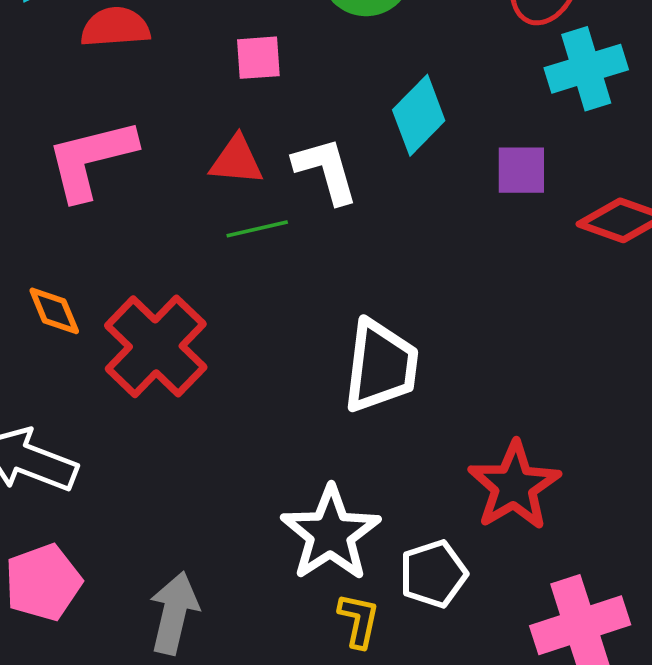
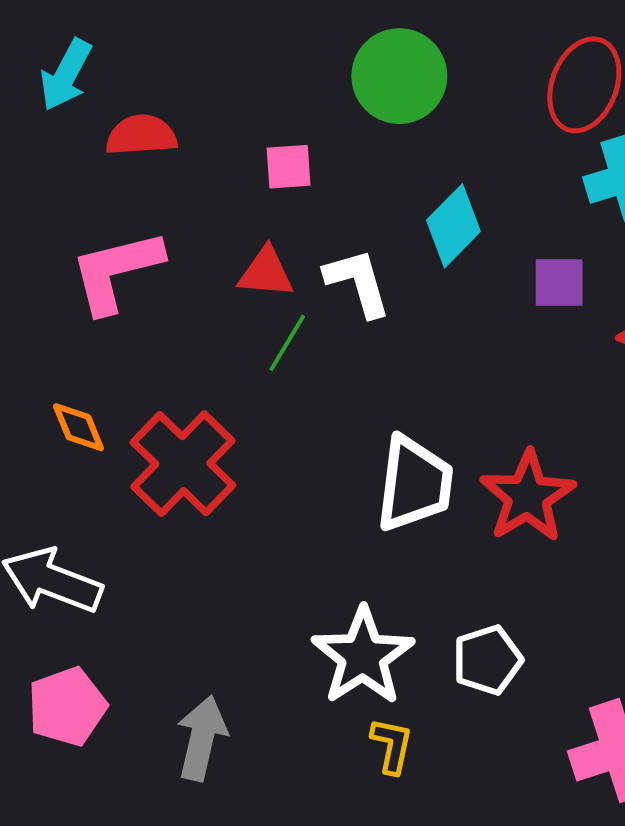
green line: (257, 229) -> (287, 343), turned -46
red star: (514, 486) -> (528, 496), moved
white pentagon: (433, 574) -> (487, 660), moved

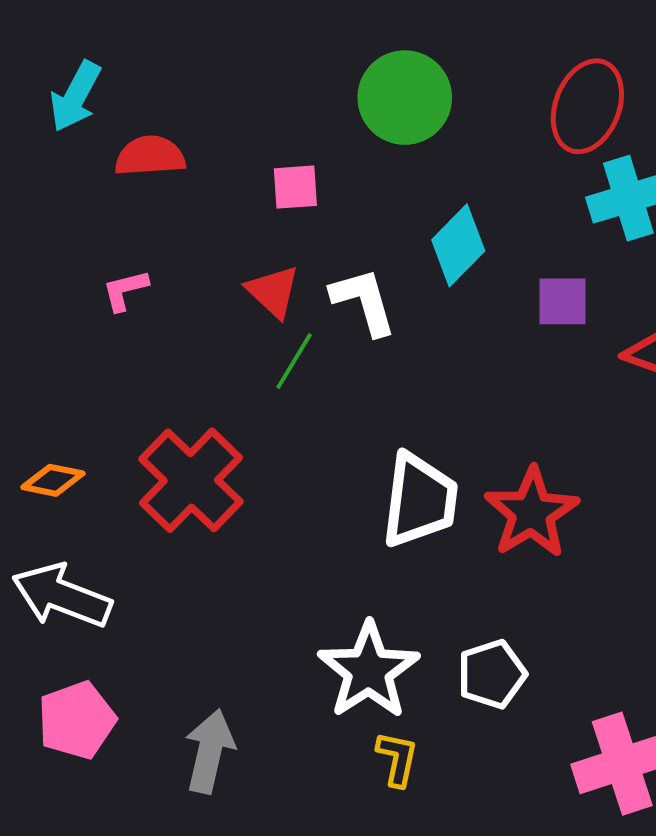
pink L-shape: (116, 271) -> (125, 290), size x0.5
red triangle: (266, 272) -> (273, 291), turned 38
orange diamond: (78, 427) -> (53, 480), moved, turned -56

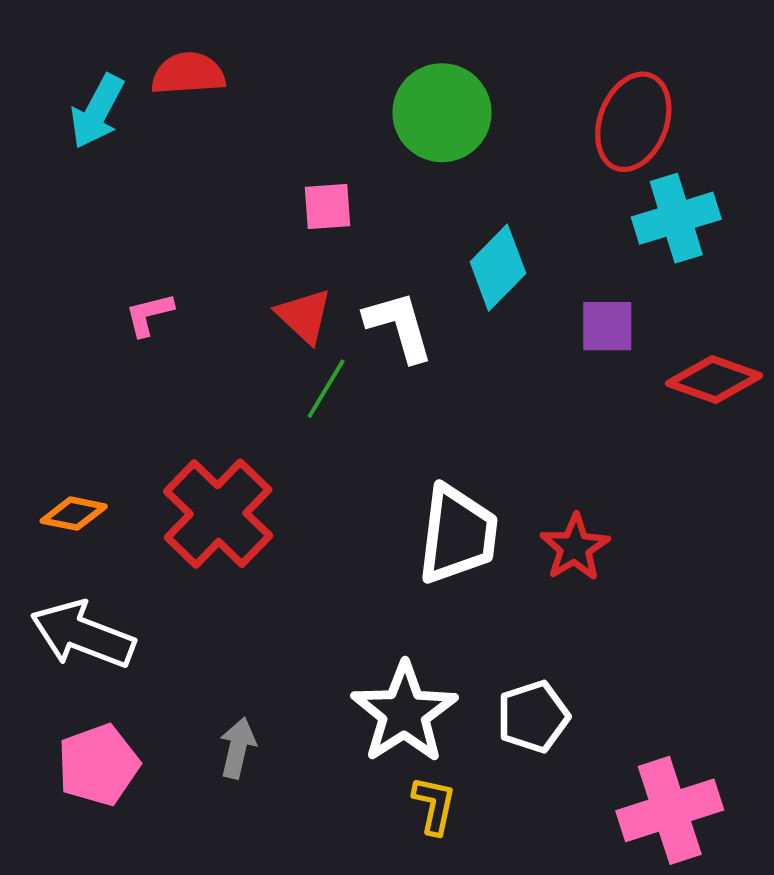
red semicircle: (150, 156) -> (188, 74), moved
red star: (532, 513) -> (575, 547), size x0.7
gray arrow: (210, 751) -> (238, 748), moved, size x0.7

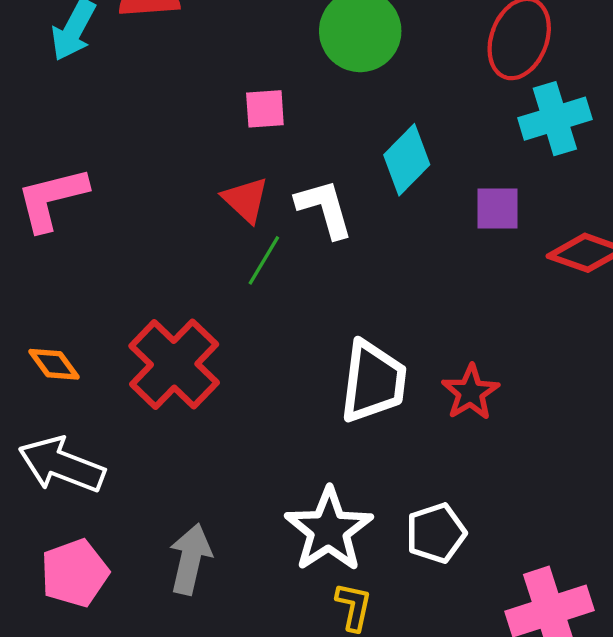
pink L-shape: (149, 314) -> (52, 199), moved, size x1.8
orange diamond: (74, 514) -> (54, 364), turned 42
gray arrow: (238, 748) -> (190, 559), size x1.4

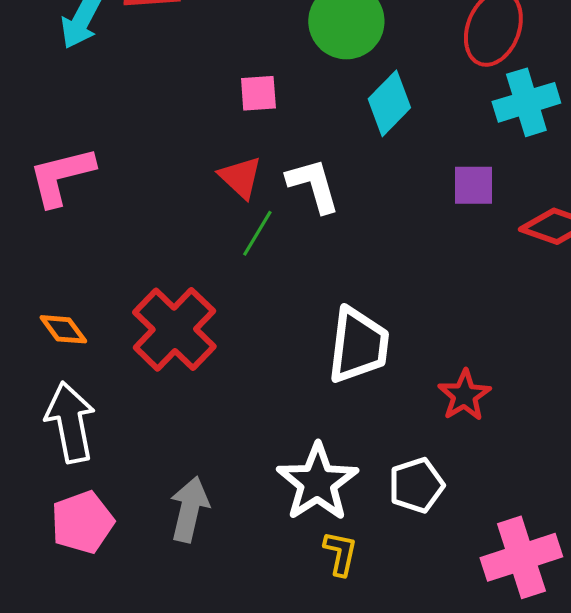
cyan diamond: (407, 160) -> (389, 103), moved
red star: (471, 392) -> (464, 395), moved
white arrow: (62, 465) -> (70, 422), turned 58

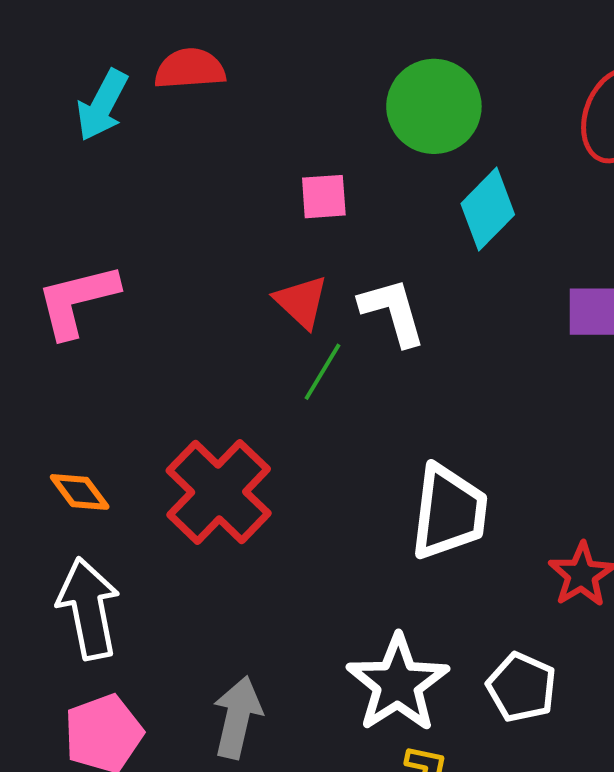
white pentagon: (416, 485) -> (522, 687), turned -30

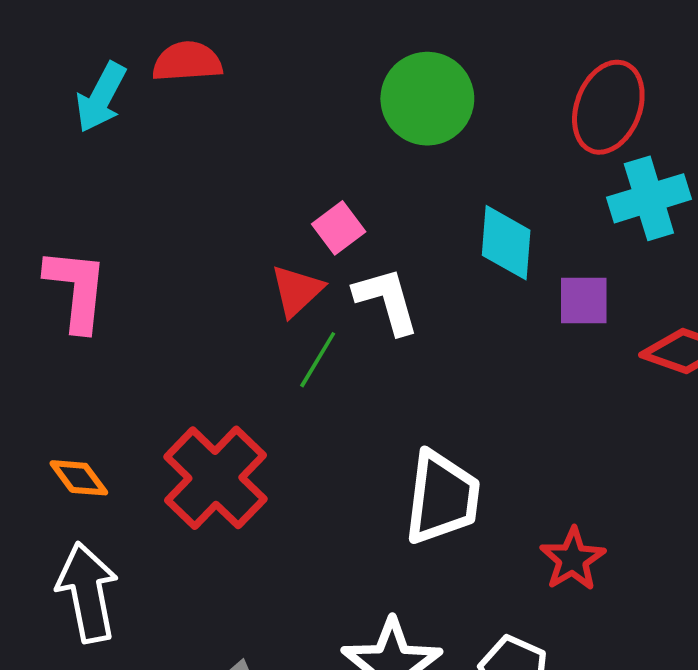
pink square: (324, 197) -> (339, 228), moved, turned -33
cyan diamond: (488, 209) -> (506, 243), moved, turned -40
pink L-shape: (77, 300) -> (76, 289), turned 110
red triangle: (301, 302) -> (297, 291), turned 34

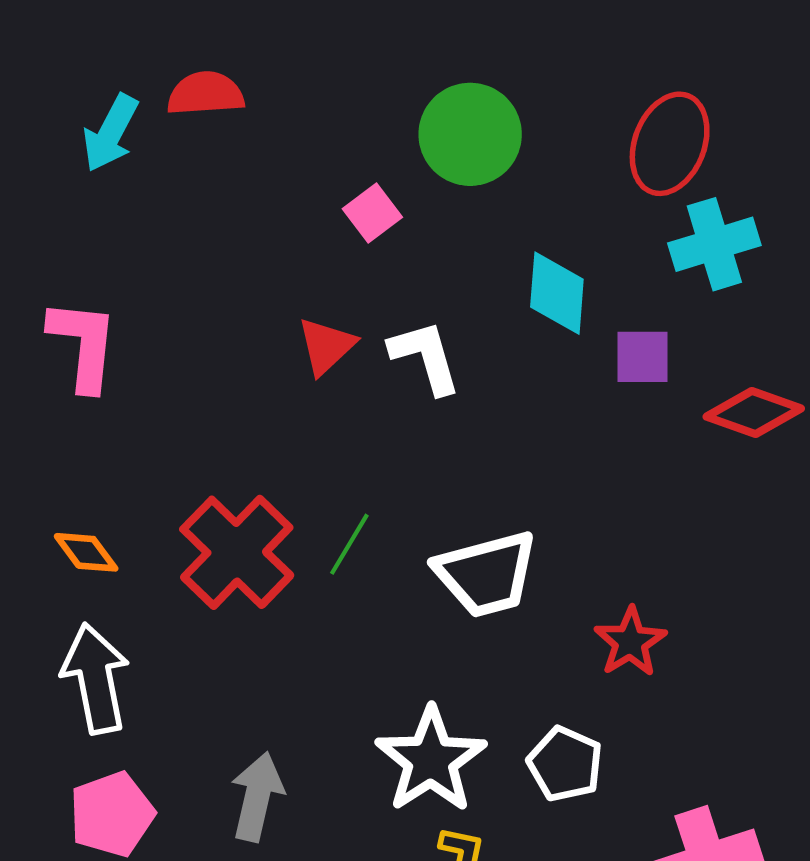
pink square: (339, 228) -> (372, 213), moved
green line: (318, 360) -> (349, 544), moved
white trapezoid: (442, 498) -> (486, 574), turned 68

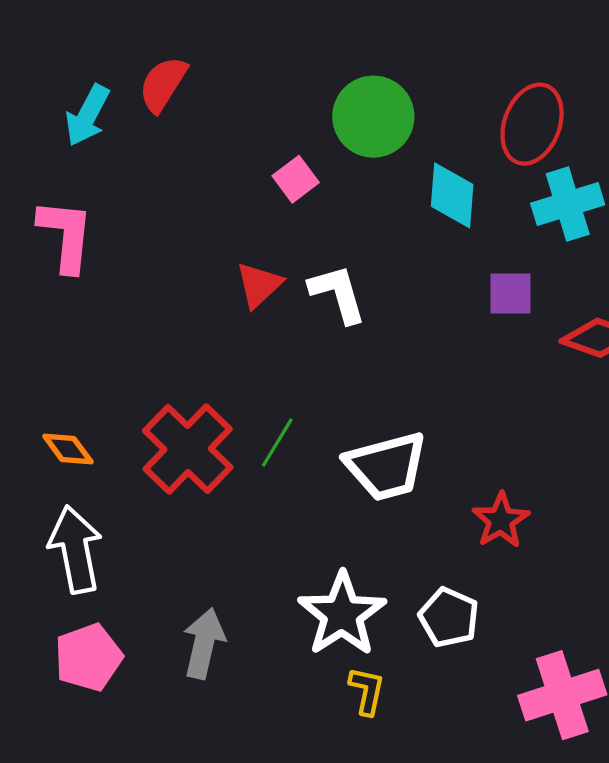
red semicircle: (205, 94) -> (163, 84), turned -54
cyan diamond: (557, 293) -> (452, 195), moved
pink L-shape: (83, 345) -> (66, 235), moved

